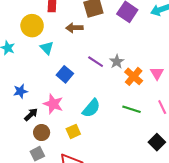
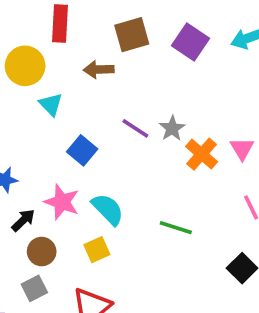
cyan semicircle: (91, 108) -> (108, 209), moved, turned -84
green line: (132, 109) -> (176, 228), moved

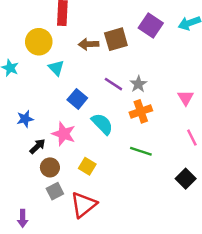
brown square: (132, 35) -> (116, 39), moved
orange cross: (202, 154) -> (141, 111), moved, turned 30
cyan semicircle: (108, 209) -> (102, 124), moved
yellow square: (97, 250) -> (87, 166), turned -35
gray square: (34, 288) -> (55, 191), moved

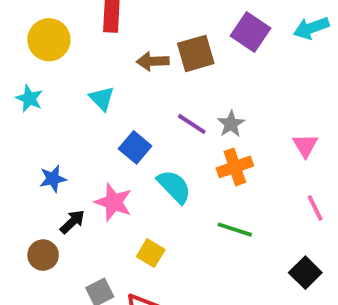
yellow circle: (39, 42) -> (49, 40), moved
brown circle: (50, 167) -> (43, 255), moved

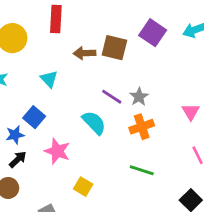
brown square: (196, 53) -> (114, 48), turned 30
blue square: (135, 147) -> (34, 117), moved
cyan semicircle: (174, 187) -> (94, 123), moved
black arrow: (72, 222) -> (18, 159), moved

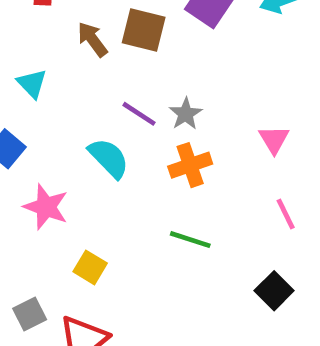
brown arrow: (84, 53) -> (92, 39), turned 55

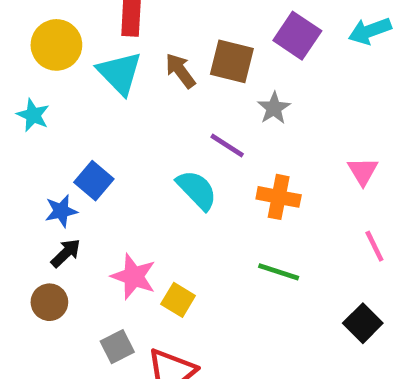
cyan triangle: (32, 84) -> (120, 73), moved, size x1.5
gray star: (186, 114) -> (274, 108), moved
orange cross: (190, 165) -> (279, 197), turned 30
pink star: (46, 207) -> (134, 276), moved

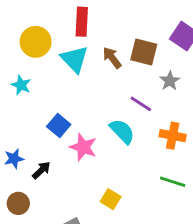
blue star: (61, 211) -> (14, 159), moved
pink star: (134, 276) -> (83, 147), moved
brown circle: (49, 302) -> (18, 203), moved

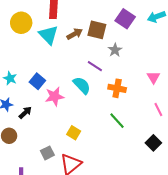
brown arrow: (112, 58) -> (75, 34), turned 98
cyan star: (21, 85) -> (10, 78), moved
pink star: (83, 147) -> (54, 96), turned -30
green line: (173, 182) -> (117, 121), turned 30

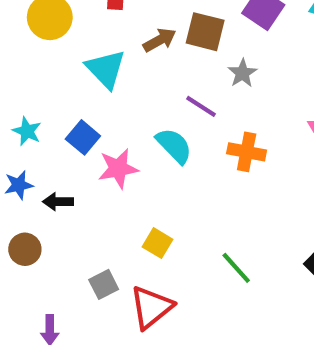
cyan triangle: (48, 35) -> (106, 69), moved
black arrow: (25, 113) -> (58, 202), turned -136
green line: (117, 121) -> (236, 268), moved

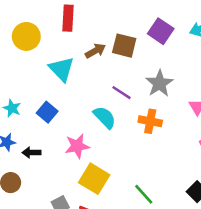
gray star: (242, 73) -> (159, 83), moved, size x1.5
pink star: (118, 168) -> (77, 146), moved
yellow square: (157, 243) -> (94, 179), size x1.6

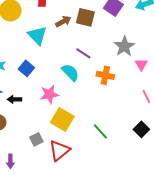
gray star: (159, 83) -> (124, 46), moved

